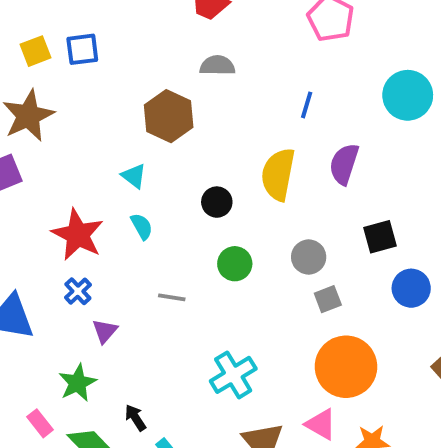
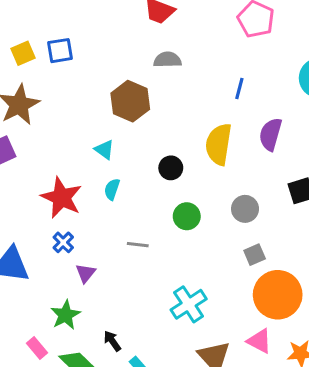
cyan semicircle: (142, 226) -> (112, 189), turned -130
gray square: (328, 299) -> (255, 255), moved

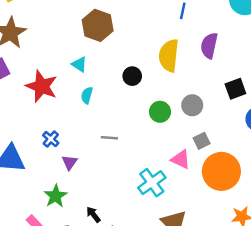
red star: (61, 198) -> (42, 86), moved
green circle: (187, 216) -> (160, 112), moved
pink triangle: (259, 341) -> (181, 159), moved

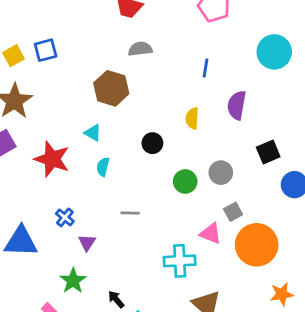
yellow semicircle: (169, 56) -> (192, 118), size x0.6
cyan cross: (152, 183) -> (180, 261), turned 36

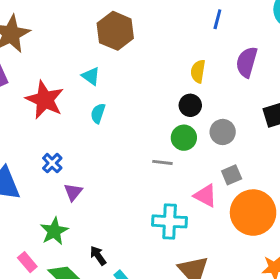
black circle: (152, 143) -> (190, 105), moved
gray line: (130, 213) -> (162, 162), moved

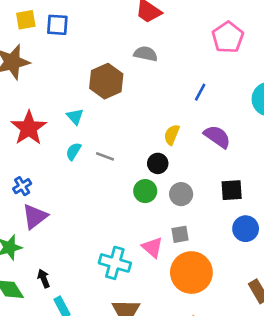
purple semicircle: (247, 62) -> (217, 137), turned 96
gray line: (162, 162) -> (105, 156), moved
purple triangle: (73, 192) -> (35, 216), size x1.5

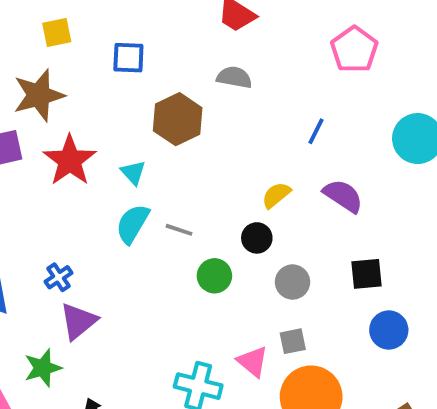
blue square: (57, 25) -> (128, 58), moved
red star: (29, 128) -> (70, 160), moved
yellow semicircle: (172, 135) -> (276, 195), turned 30
cyan semicircle: (73, 151) -> (132, 224), size x1.5
green circle: (145, 191) -> (214, 276), moved

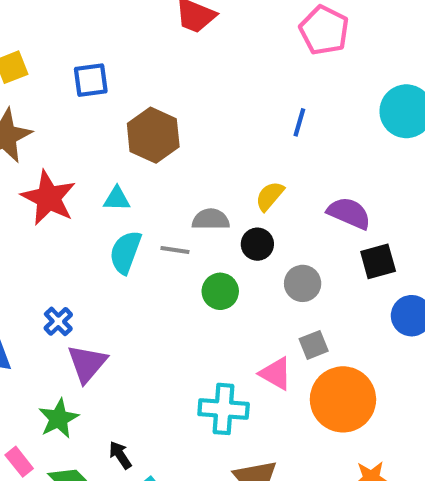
gray semicircle: (234, 77) -> (211, 219), moved
cyan triangle: (133, 173) -> (117, 199), turned -36
purple semicircle: (343, 196) -> (349, 213), moved

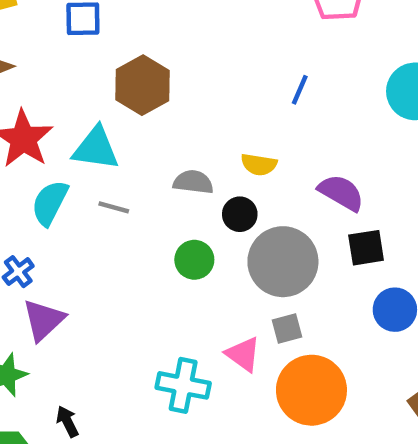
yellow semicircle: (270, 196) -> (259, 165), turned -128
cyan triangle: (117, 199) -> (96, 148), size x1.6
gray line: (175, 250) -> (114, 207), moved
cyan semicircle: (125, 252) -> (50, 203), moved
gray circle: (303, 283) -> (283, 262), size x1.8

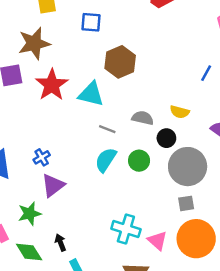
cyan semicircle: (50, 203) -> (106, 160), moved
gray line: (114, 207) -> (107, 129), moved
pink triangle: (243, 354) -> (157, 241), moved

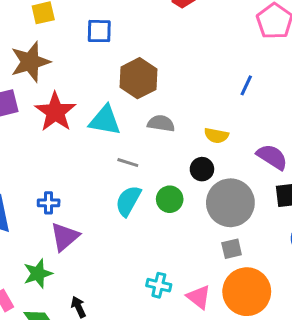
gray semicircle: (143, 118) -> (161, 123), moved
blue cross: (42, 157) -> (49, 203), turned 35
cyan cross: (126, 229) -> (159, 285), size x0.7

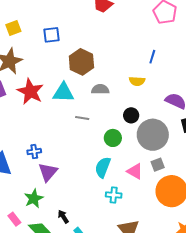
yellow semicircle: (216, 136) -> (137, 81), moved
cyan semicircle: (128, 201) -> (103, 167), moved
pink triangle: (199, 297) -> (135, 171), moved

